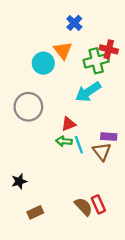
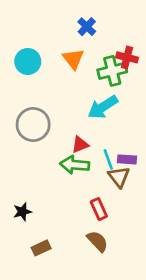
cyan circle: (43, 63) -> (28, 61), moved
green arrow: (64, 141) -> (75, 165), size x1.5
cyan line: (79, 145) -> (108, 159), moved
red rectangle: (98, 204) -> (99, 209), moved

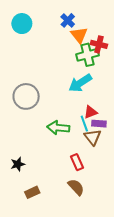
orange triangle: (73, 59) -> (79, 35), moved
cyan circle: (28, 61) -> (22, 24), moved
red triangle: (80, 145) -> (91, 112), moved

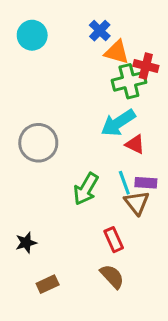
orange triangle: (79, 35) -> (117, 52), turned -36
red triangle: (91, 112) -> (135, 144), moved, turned 48
green arrow: (58, 128) -> (86, 189), turned -65

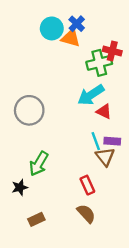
cyan circle: (32, 35) -> (52, 28), moved
orange triangle: (117, 52) -> (71, 38), moved
green arrow: (86, 189) -> (39, 164), moved

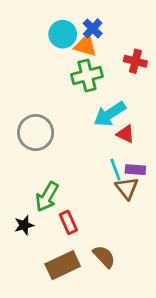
green cross: (99, 63) -> (87, 76), moved
red rectangle: (87, 185) -> (68, 222), moved
brown rectangle: (36, 219) -> (63, 265), moved, size x1.6

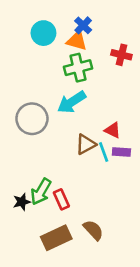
cyan circle: (63, 34) -> (43, 33), moved
cyan arrow: (110, 114) -> (72, 102), moved
red triangle: (125, 134) -> (113, 130), moved
brown triangle: (127, 188) -> (86, 144), moved, turned 40
green arrow: (47, 197) -> (41, 192), moved

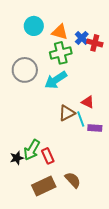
blue cross: (83, 25) -> (82, 38), moved
gray circle: (32, 119) -> (25, 70), moved
purple rectangle: (121, 152) -> (95, 128), moved

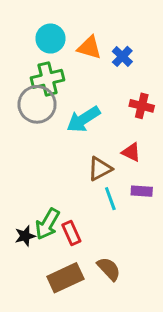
red cross: (95, 43) -> (142, 106), moved
green cross: (61, 53) -> (47, 79), moved
cyan line: (81, 119) -> (110, 199), moved

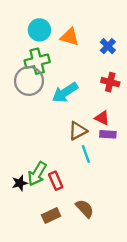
blue cross: (122, 56) -> (108, 46), moved
purple rectangle: (142, 191) -> (108, 134), moved
brown rectangle: (65, 278) -> (51, 215), size x0.7

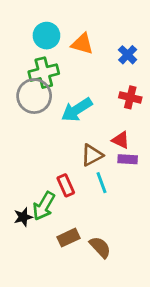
red rectangle: (56, 181) -> (66, 185), moved
brown rectangle: (51, 215) -> (68, 238), moved

